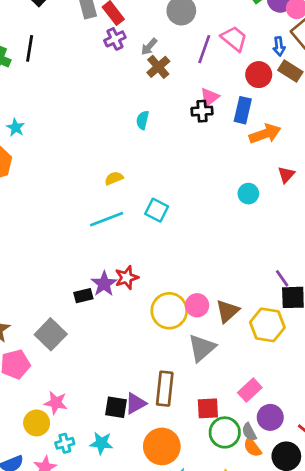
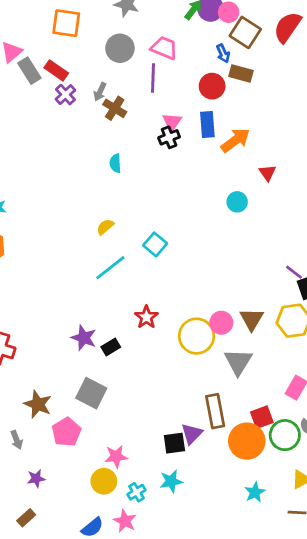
pink trapezoid: (234, 39) -> (164, 48), moved
cyan square: (157, 210) -> (155, 244), turned 30
purple star: (104, 284) -> (84, 338), moved
orange circle: (162, 446) -> (247, 441), moved

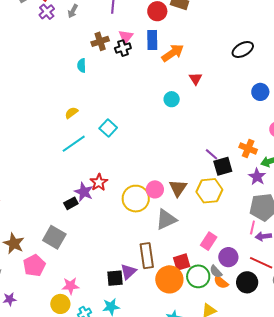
brown cross: (115, 108) -> (100, 41), moved, turned 36
purple star: (84, 338) -> (84, 192), moved
gray triangle: (238, 362) -> (166, 219), turned 30

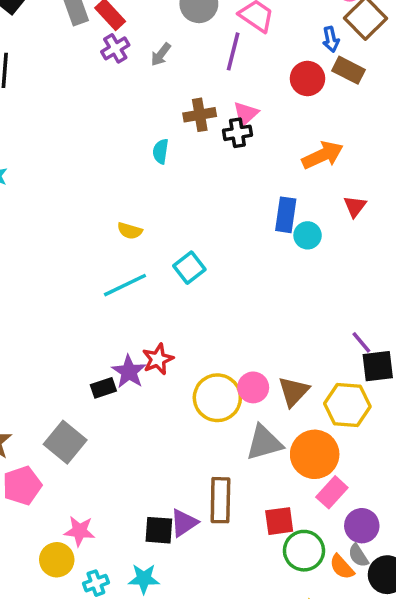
blue rectangle: (152, 40) -> (286, 215), moved
yellow semicircle: (71, 113) -> (130, 231), turned -136
gray semicircle: (216, 272) -> (358, 555), moved
orange circle: (169, 279) -> (315, 454), moved

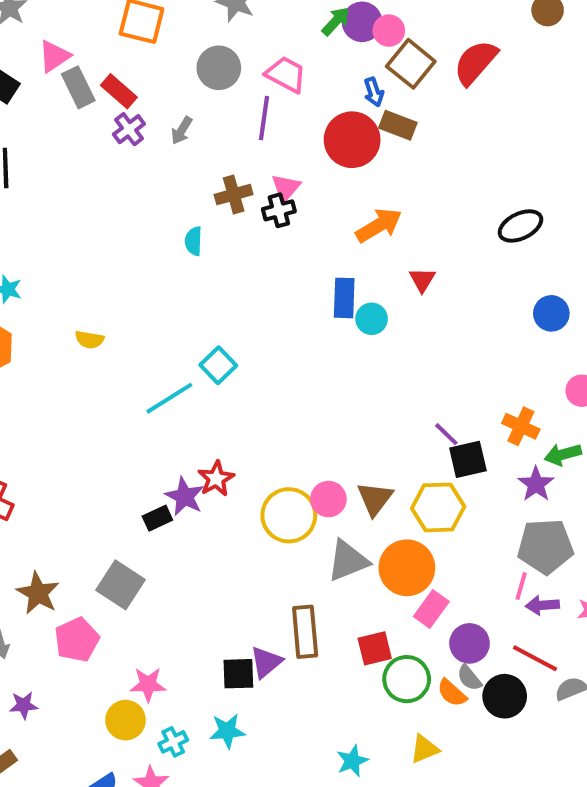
red circle: (307, 79) -> (352, 140), size x1.4
yellow semicircle: (130, 231) -> (89, 340), moved
cyan square: (189, 268) -> (218, 365), moved

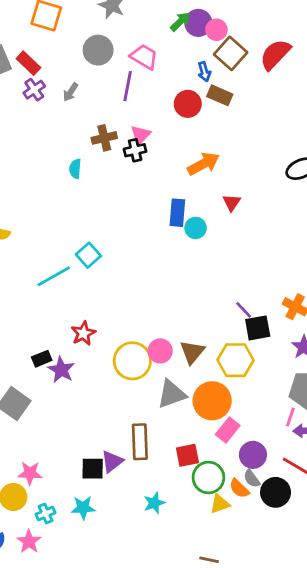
red circle: (352, 140) -> (188, 104), size x0.7
purple star: (185, 496) -> (61, 370), moved
yellow triangle: (424, 749) -> (220, 504), moved
cyan star: (352, 761) -> (154, 503), moved

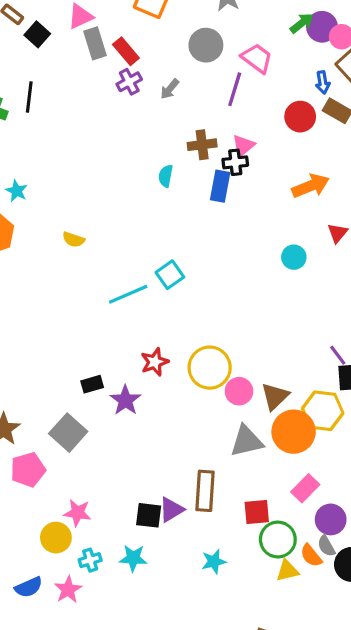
blue rectangle: (177, 213) -> (220, 186), moved
black rectangle: (42, 359) -> (92, 384), moved
yellow circle: (132, 361) -> (210, 368), moved
orange circle: (212, 401) -> (294, 432), moved

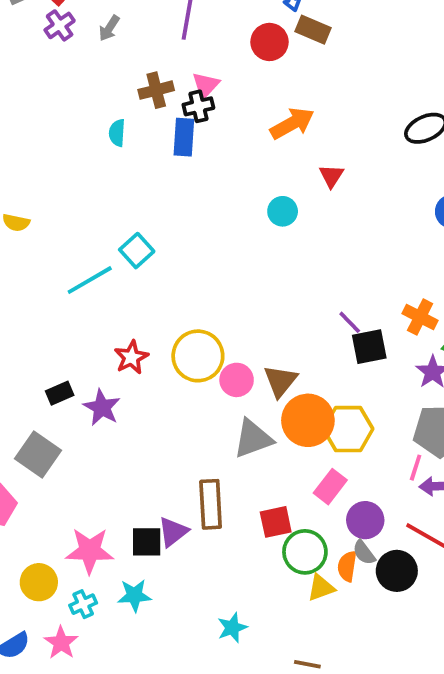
yellow hexagon: (323, 411) -> (348, 429), moved
pink star: (77, 513) -> (90, 551), moved, size x1.4
orange semicircle: (311, 556) -> (347, 566), turned 55
cyan star: (214, 562) -> (232, 628), moved

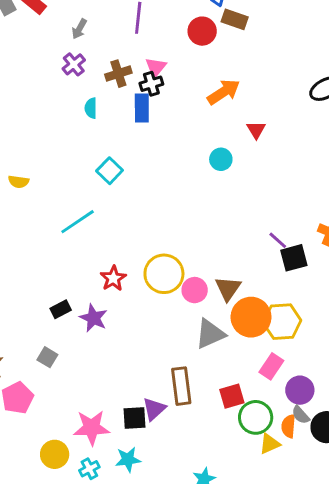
purple cross: (60, 25) -> (74, 64), moved
cyan square: (137, 251) -> (110, 171), moved
gray square: (38, 455) -> (47, 357), size x0.6

